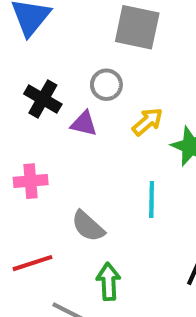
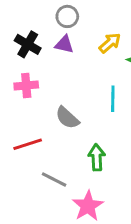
gray circle: (106, 85) -> (67, 16), moved
black cross: (43, 99) -> (28, 44), moved
green arrow: (108, 282) -> (97, 157), moved

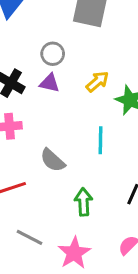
gray line: (54, 179) -> (29, 237), moved

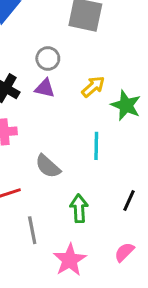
gray line: (29, 237) -> (32, 230), moved, turned 52

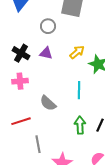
gray circle: (48, 59) -> (48, 26), moved
green arrow: (79, 208) -> (80, 125), moved

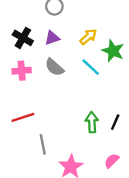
purple triangle: (46, 53) -> (52, 38), turned -32
cyan line: (79, 90) -> (91, 67), moved, turned -48
gray semicircle: (48, 103) -> (54, 67), moved

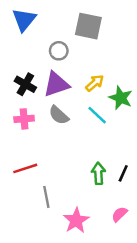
purple triangle: (52, 38) -> (56, 84), size x1.6

